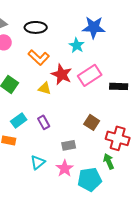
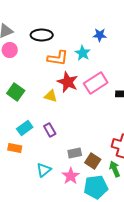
blue star: (94, 27) -> (100, 35), size x0.6
orange L-shape: (39, 57) -> (58, 58), moved, turned -35
brown square: (92, 122) -> (93, 161), moved

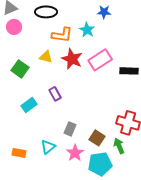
yellow triangle: (51, 96) -> (46, 57), moved
purple rectangle: (50, 130) -> (55, 94), moved
orange rectangle: (15, 148) -> (19, 153), moved
gray rectangle: (75, 153) -> (70, 129), moved, turned -56

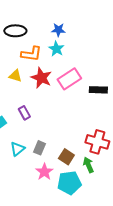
blue star: (104, 12) -> (58, 30), moved
cyan triangle: (48, 147) -> (17, 149), moved

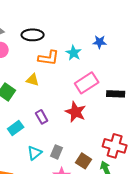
blue star: (58, 30) -> (100, 42), moved
red star: (41, 78) -> (76, 112), moved

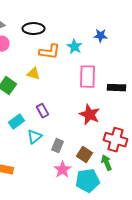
pink rectangle: (87, 83) -> (88, 77), turned -55
red star: (76, 112) -> (90, 115), moved
cyan triangle: (35, 153) -> (34, 137), moved

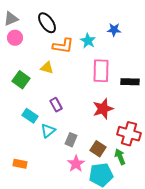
black ellipse: (34, 29) -> (47, 23), turned 55
red star: (90, 115) -> (103, 109), turned 30
cyan rectangle: (16, 122) -> (30, 116), turned 70

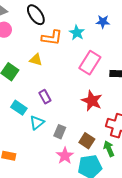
pink rectangle: (101, 71) -> (90, 63), turned 30
red star: (103, 109) -> (92, 101), turned -30

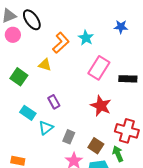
black ellipse: (36, 15) -> (32, 20), moved
blue star: (103, 22) -> (121, 27), moved
orange L-shape: (52, 38) -> (61, 43), turned -50

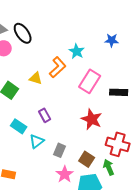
orange L-shape: (61, 43) -> (58, 67), moved

